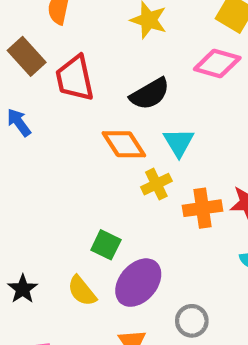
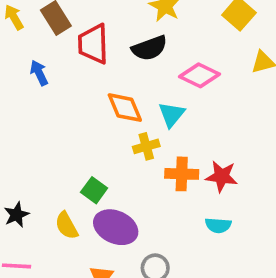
pink diamond: (217, 64) -> (199, 75), moved
black semicircle: (150, 94) -> (149, 48), moved
purple ellipse: (138, 283) -> (116, 227), turned 63

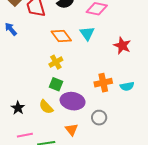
yellow cross: (146, 146) -> (56, 62), moved
orange cross: (182, 174) -> (103, 83), moved
red star: (222, 176) -> (122, 46), moved, turned 30

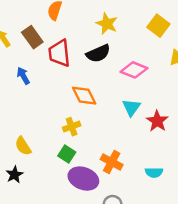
cyan triangle: (87, 33) -> (131, 107), moved
orange cross: (103, 83) -> (112, 162), moved, turned 30
yellow semicircle: (46, 107) -> (23, 146), moved

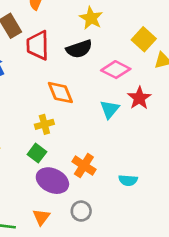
yellow square: (158, 26) -> (144, 39), moved
red star: (157, 121) -> (139, 98), moved

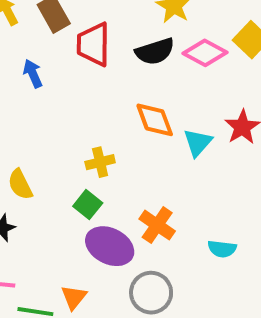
pink diamond: (116, 70) -> (205, 53), moved
orange diamond: (60, 93) -> (155, 120), moved
gray circle: (81, 211) -> (151, 293), size x1.4
orange triangle: (41, 217) -> (74, 297), moved

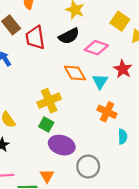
pink diamond: (205, 53) -> (96, 48), moved
yellow cross: (100, 162) -> (49, 101), size x1.5
orange cross: (157, 225) -> (107, 112), moved
cyan semicircle: (222, 249) -> (123, 137), turned -88

